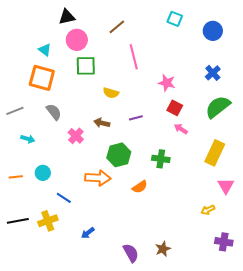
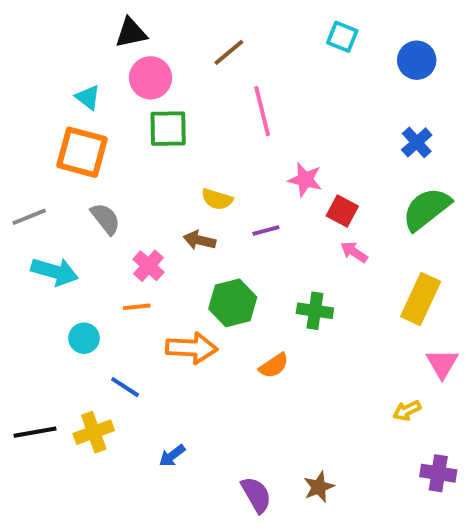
pink star: (167, 83) -> (305, 180), moved
yellow semicircle: (111, 93) -> (217, 199), moved
cyan arrow: (28, 139) -> (55, 272), size x1.6
orange line: (16, 177) -> (137, 307), moved

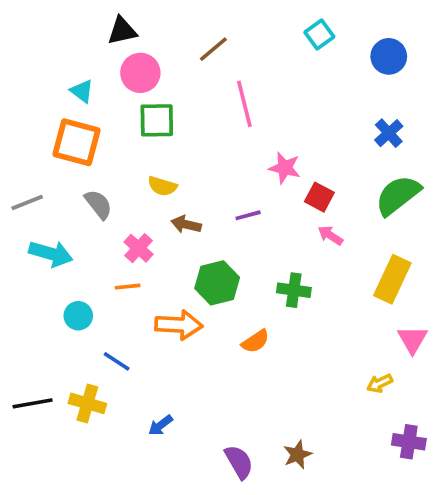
cyan square: (342, 37) -> (319, 34), turned 32
yellow semicircle: (217, 199) -> (162, 186), moved
yellow cross: (94, 432) -> (87, 403), turned 36

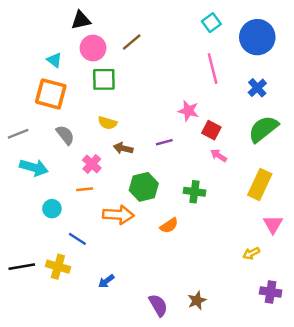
brown line: (213, 49) -> (132, 42), moved
blue circle: (389, 56) -> (257, 37), size x1.5
pink line: (244, 104) -> (213, 69), moved

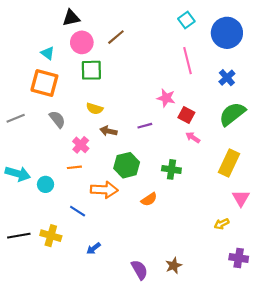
cyan arrow: (34, 168) -> (18, 174), moved
blue line: (77, 239) -> (78, 211), moved

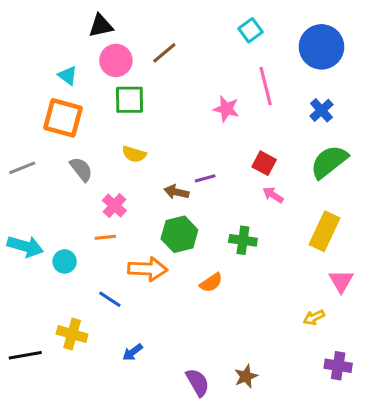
cyan square: (186, 20) -> (250, 30), moved
pink star: (166, 98) -> (226, 109), moved
brown arrow: (108, 131) -> (176, 192), moved
black line: (19, 236) -> (25, 355), moved

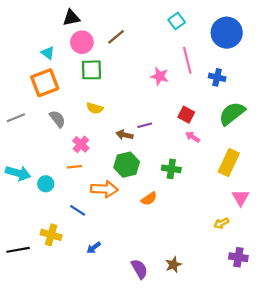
blue cross: (321, 110) -> (217, 77), moved, turned -35
orange square: (63, 118) -> (45, 83), turned -36

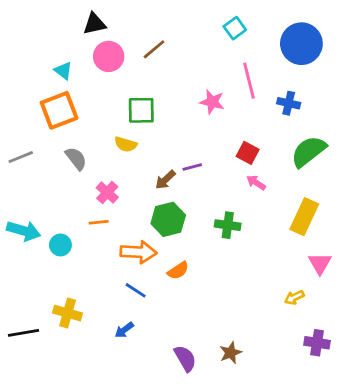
green square: (92, 70) -> (141, 110), moved
brown arrow: (124, 135) -> (165, 180), turned -56
orange semicircle: (149, 199) -> (178, 270), moved
blue line: (78, 210) -> (136, 290), moved

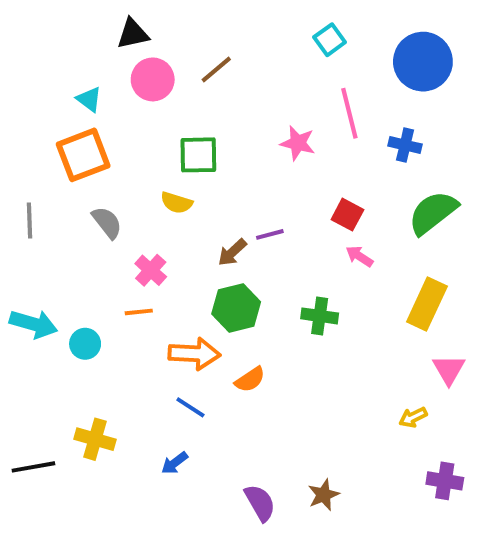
gray line: (21, 157) -> (29, 221), turned -70

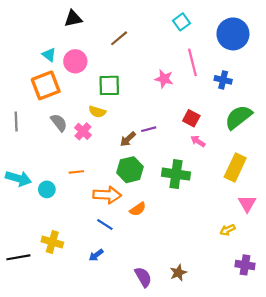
pink circle: (153, 79) -> (75, 61), moved
pink cross: (151, 270) -> (83, 131), moved
green cross: (320, 316) -> (176, 174), size x1.4

